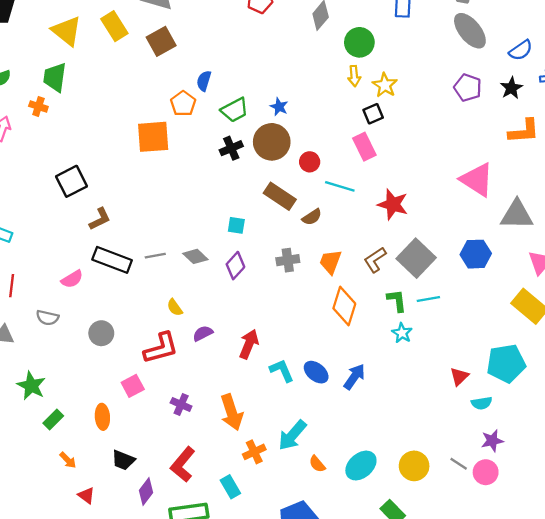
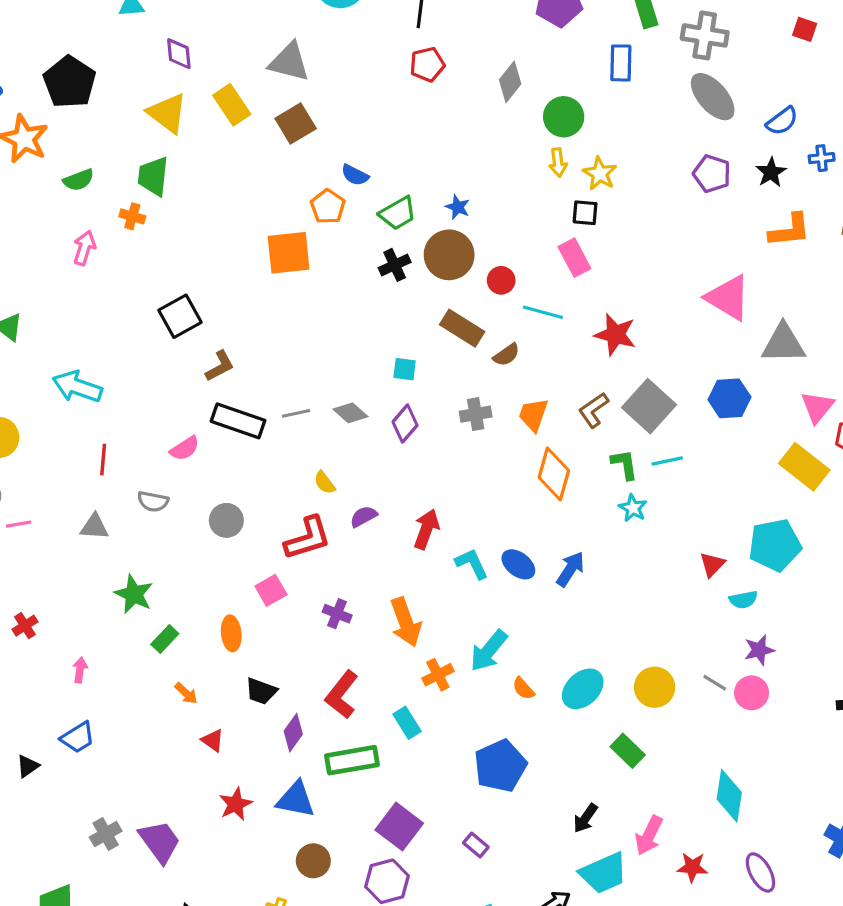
blue semicircle: (204, 81) -> (355, 175), turned -78
black square: (373, 114) -> (585, 213), turned 30

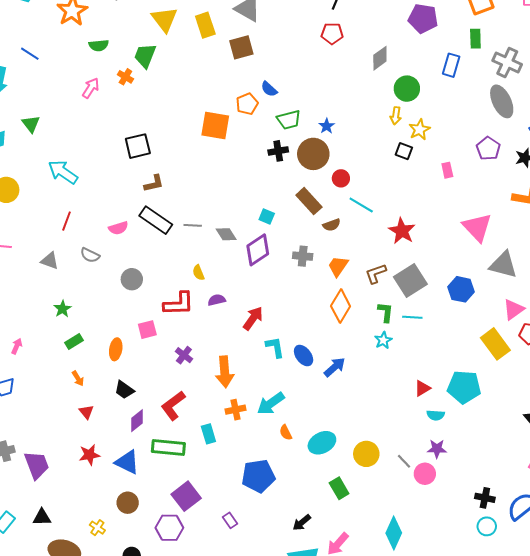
pink rectangle: (574, 258) -> (447, 170), moved, size x0.7
purple diamond: (405, 424) -> (258, 250), size x1.4
green star: (134, 594) -> (63, 309), size x0.7

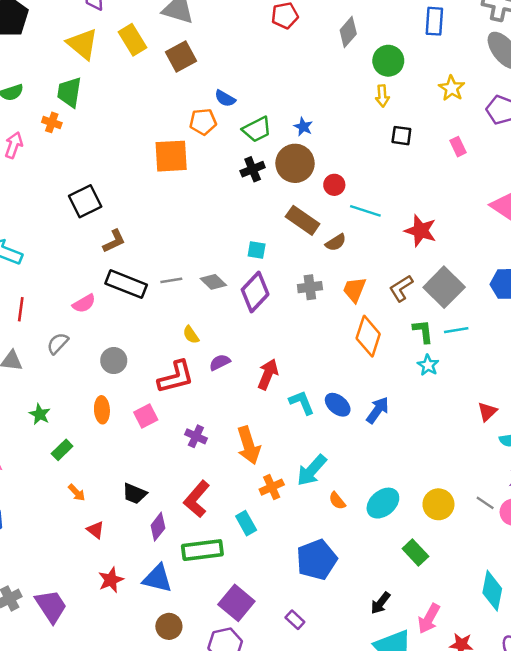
orange pentagon: (247, 104) -> (203, 122), turned 30
yellow star: (419, 130) -> (452, 88), moved
gray semicircle: (90, 255) -> (58, 343), turned 120
orange ellipse: (116, 349) -> (102, 410), moved

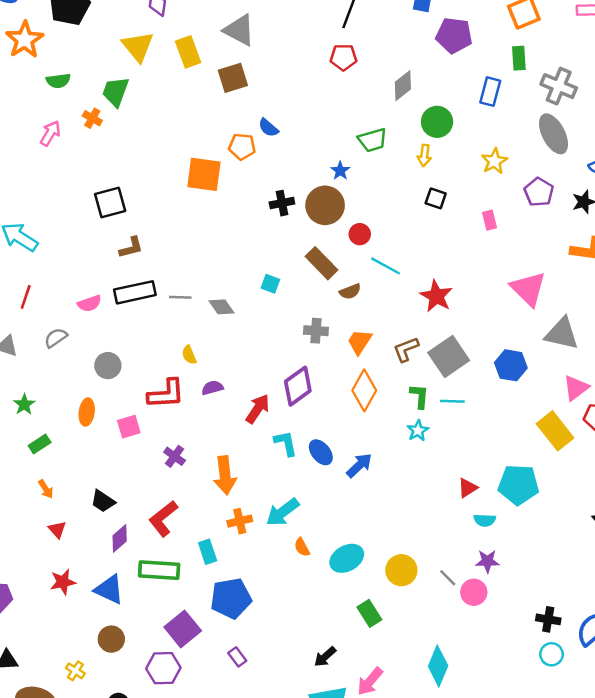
green trapezoid: (257, 129) -> (372, 140), moved
black rectangle: (126, 284) -> (135, 292), turned -45
purple diamond: (255, 292) -> (298, 386), moved
blue pentagon: (317, 560) -> (231, 598), moved

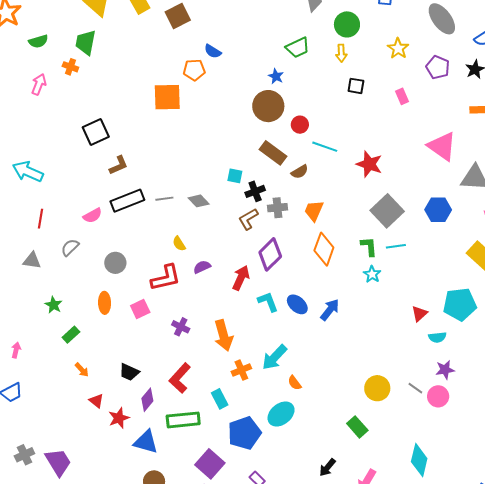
black cross: (282, 203) -> (255, 191), moved
brown L-shape: (406, 349) -> (248, 219), moved
cyan ellipse: (347, 558) -> (281, 414), moved
red star: (63, 582) -> (119, 418), moved

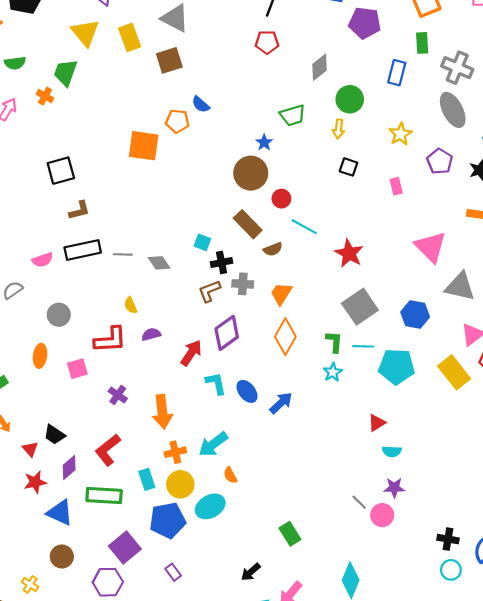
cyan pentagon: (460, 304) -> (397, 367), moved
yellow circle: (377, 388) -> (180, 484), moved
red triangle: (96, 401) -> (30, 449), moved

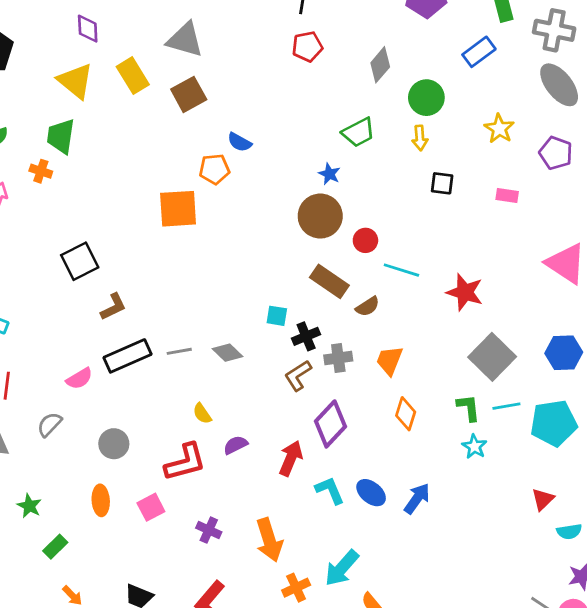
blue rectangle: (397, 73) -> (479, 52), turned 50
pink rectangle: (396, 186) -> (507, 195), turned -56
orange diamond: (285, 337) -> (406, 414), size x0.7

